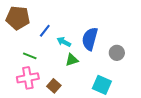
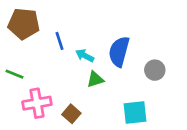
blue line: (45, 31) -> (59, 41), turned -56
green line: (30, 56) -> (14, 74), moved
cyan square: (102, 85) -> (135, 112), turned -30

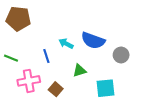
blue line: (59, 41) -> (46, 56), moved
blue semicircle: (119, 52) -> (93, 40), turned -85
green triangle: (95, 79) -> (80, 71), moved

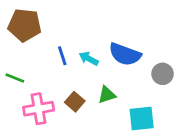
blue line: (46, 56) -> (62, 56), moved
brown square: (56, 89) -> (75, 102), moved

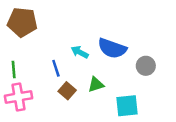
blue line: (62, 56) -> (56, 68), moved
green line: (15, 78) -> (14, 70), turned 63
pink cross: (39, 109) -> (19, 97), moved

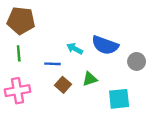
blue line: (56, 68) -> (53, 64), turned -70
green line: (14, 70) -> (19, 53), moved

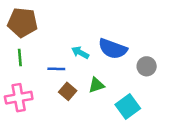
cyan square: (119, 99) -> (128, 106), turned -30

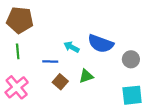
pink cross: (19, 98) -> (17, 87), turned -30
cyan square: (128, 106) -> (132, 95), moved, turned 30

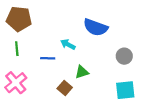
blue semicircle: (101, 44) -> (96, 27), moved
brown square: (60, 82) -> (65, 88), moved

